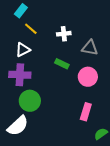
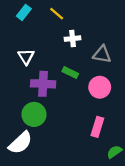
yellow line: (31, 29) -> (57, 14), moved
white triangle: (23, 50) -> (26, 57), turned -35
purple cross: (20, 75) -> (43, 84), moved

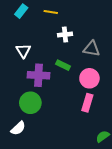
yellow line: (57, 14) -> (51, 12), turned -32
pink rectangle: (97, 127) -> (87, 103), moved
white semicircle: (20, 143) -> (18, 128), size x0.7

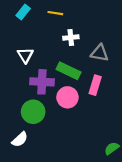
green rectangle: (63, 65) -> (69, 71), size x1.5
pink circle: (89, 78) -> (67, 97), moved
pink rectangle: (87, 103) -> (95, 85), moved

